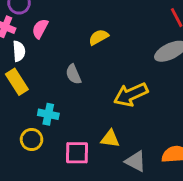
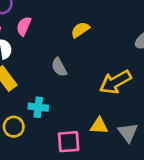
yellow circle: (32, 140) -> (14, 127), moved
gray triangle: (136, 161) -> (128, 133), moved, turned 30

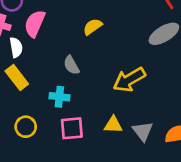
pink semicircle: (24, 26) -> (35, 24), size x1.4
cyan cross: (38, 107) -> (59, 97), moved
pink square: (69, 142) -> (72, 128), moved

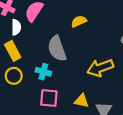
gray semicircle: (71, 65) -> (57, 49), size x1.6
yellow circle: (26, 127) -> (14, 76), moved

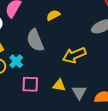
cyan cross: (43, 72) -> (16, 61), moved, turned 32

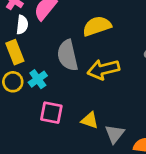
yellow semicircle: (53, 15) -> (97, 26), size x1.5
yellow arrow: (74, 55) -> (103, 69), moved

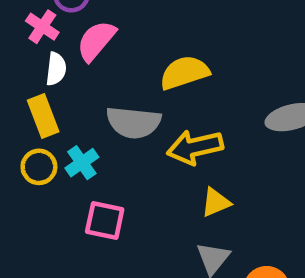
gray semicircle: (68, 55) -> (134, 122), turned -72
yellow triangle: (90, 120) -> (216, 202), moved, turned -42

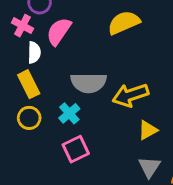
yellow semicircle: (184, 73) -> (124, 23), moved
cyan cross: (82, 163) -> (69, 113), moved
pink square: (105, 221) -> (76, 149), turned -32

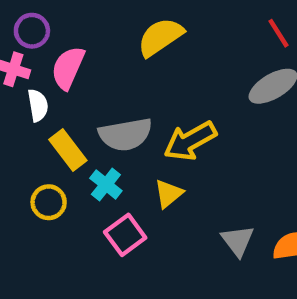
yellow rectangle: (29, 84) -> (68, 150), moved
yellow triangle: (148, 130) -> (169, 194), moved

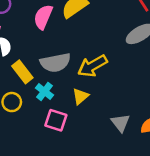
pink semicircle: (68, 68) -> (43, 17), moved
pink square: (125, 235) -> (56, 120), turned -35

